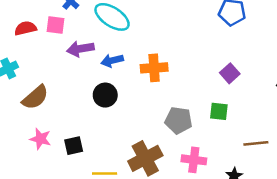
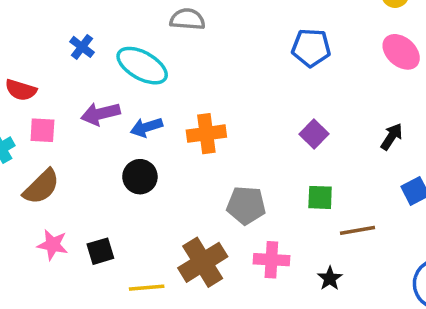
pink square: (56, 25) -> (42, 130), moved
red semicircle: (25, 28) -> (21, 90), turned -145
green square: (219, 111) -> (320, 197), moved

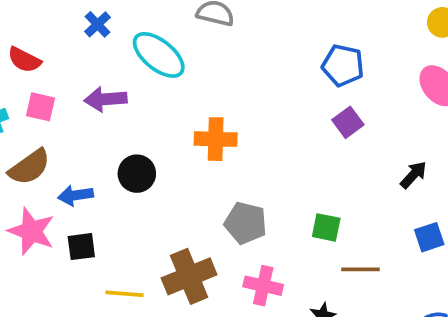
blue arrow: (146, 127) -> (75, 195), moved
purple square: (314, 134) -> (348, 122), moved
pink star: (53, 245) -> (31, 231), size x1.4

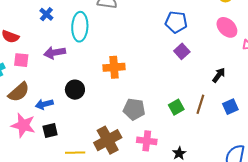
cyan ellipse: (159, 55) -> (80, 27), turned 60
green square: (326, 227) -> (176, 107), turned -35
brown line: (360, 269) -> (200, 104), moved, turned -66

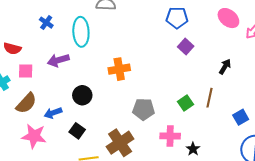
blue square: (230, 107) -> (241, 117), moved
black square: (50, 130) -> (77, 131), moved, turned -35
pink cross: (147, 141) -> (170, 136), moved

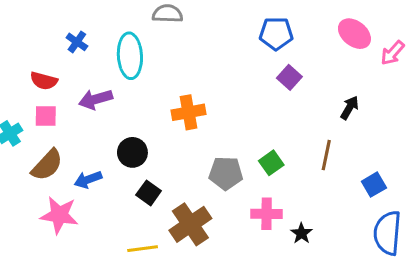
red semicircle: (12, 49) -> (44, 81), moved
green square: (186, 103) -> (271, 163), moved
black square: (77, 131) -> (149, 193), moved

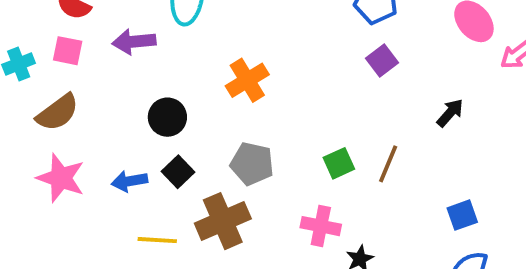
orange cross: (188, 112) -> (247, 80), turned -32
brown line: (326, 155) -> (388, 164), moved
gray pentagon: (226, 173) -> (252, 164), moved
blue arrow: (88, 180) -> (129, 181), moved

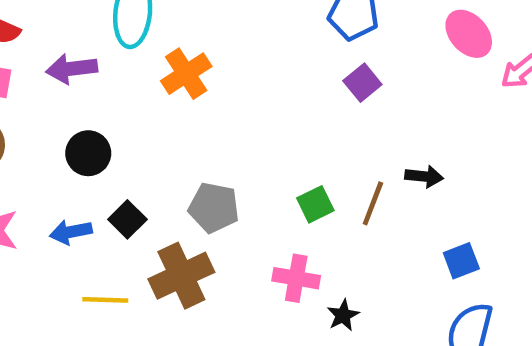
orange cross: (247, 80) -> (186, 74), moved
black arrow: (450, 113) -> (424, 176), moved, turned 56
black circle: (167, 117) -> (88, 153), moved

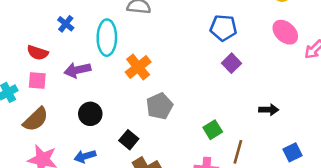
brown line: (373, 203) -> (238, 152), moved
gray pentagon: (214, 208) -> (160, 106), moved, turned -30
black square: (127, 219) -> (129, 140), moved

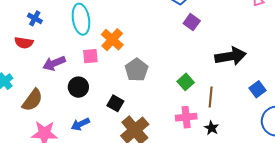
blue cross: (66, 24) -> (35, 18), moved
purple arrow: (77, 70) -> (54, 63), moved
pink square: (37, 81) -> (90, 56), moved
black arrow: (269, 110) -> (231, 56), size x1.8

